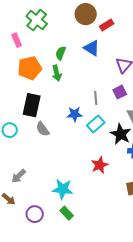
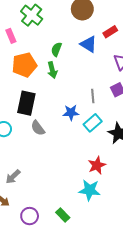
red rectangle: (107, 25) -> (110, 32), moved
cyan star: (63, 189) -> (90, 190), moved

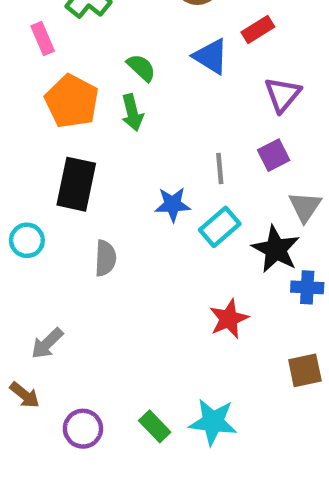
green semicircle: (56, 49) -> (141, 68), turned 112
orange pentagon: (24, 65) -> (72, 101), turned -30
gray semicircle: (38, 128) -> (105, 258), moved, turned -140
cyan star: (90, 190) -> (213, 422), moved

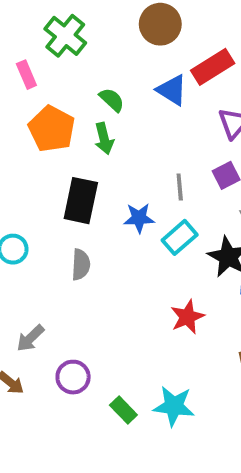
red rectangle: (258, 30) -> (213, 67), size x1.5
black rectangle: (76, 184) -> (81, 201), moved
purple circle: (83, 429) -> (73, 377), moved

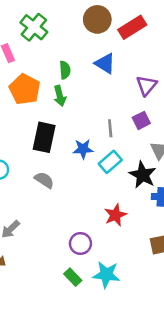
red rectangle: (213, 67) -> (132, 27), moved
green semicircle: (112, 100) -> (65, 70), turned 42
gray semicircle: (81, 265) -> (44, 180), turned -60
purple circle: (73, 377) -> (80, 243), moved

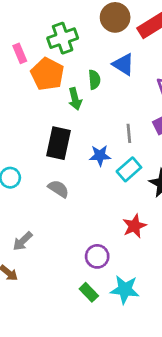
green cross: (34, 27) -> (63, 38), moved, turned 32
green semicircle: (65, 70) -> (94, 80), moved
orange pentagon: (25, 89) -> (47, 74), moved

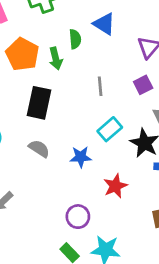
orange pentagon: (47, 74) -> (22, 54), moved
gray line: (129, 133) -> (100, 86), moved
blue star: (100, 156) -> (81, 157), moved

